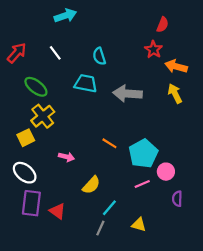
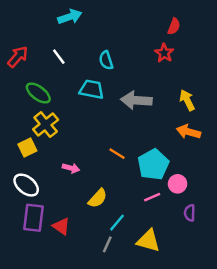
orange arrow: (176, 66) -> (188, 132), moved
yellow triangle: (139, 225) -> (148, 241), size x1.5

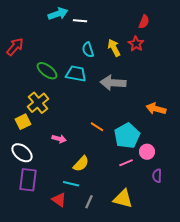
white line: (59, 57) -> (80, 21), moved, turned -48
green ellipse: (38, 93) -> (47, 71), moved
yellow arrow: (187, 100) -> (114, 48), moved
cyan line: (117, 223) -> (71, 184), moved, turned 63
red triangle: (61, 226) -> (59, 200), moved

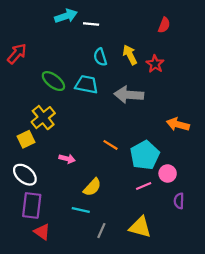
red star: (136, 44) -> (155, 64), moved
red triangle: (59, 200) -> (42, 232), moved

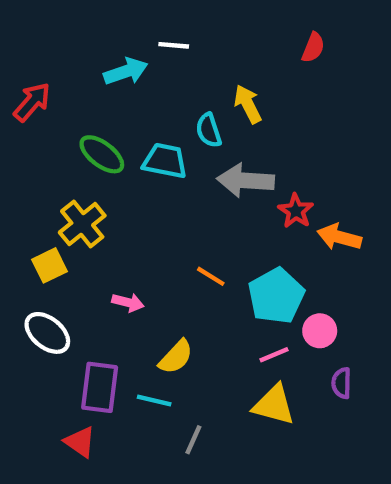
cyan arrow: (66, 16) -> (126, 71), moved
cyan semicircle: (100, 57) -> (209, 130), moved
red star: (155, 64) -> (296, 211), moved
purple rectangle: (32, 205) -> (100, 387), moved
yellow triangle: (140, 227) -> (274, 405), moved

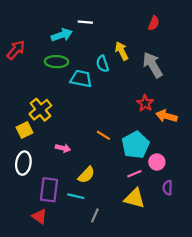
green ellipse: (102, 154) -> (56, 62), moved, turned -35
gray arrow: (246, 180) -> (153, 65), moved, turned 55
white ellipse: (47, 333) -> (23, 163), turned 60

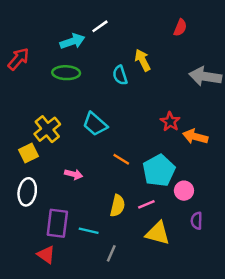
white line: (85, 22) -> (100, 26), turned -40
gray arrow: (153, 65) -> (205, 76), moved, turned -50
cyan trapezoid: (81, 79) -> (95, 124), moved, turned -150
pink line: (134, 174) -> (146, 204), moved
yellow semicircle: (86, 175) -> (118, 206), moved, turned -30

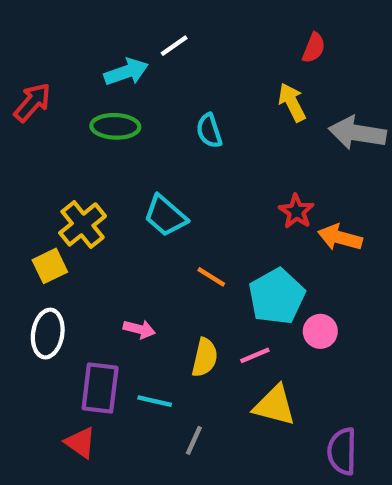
yellow arrow: (143, 60) -> (292, 102), moved
pink arrow: (74, 174) -> (139, 329), moved
purple semicircle: (197, 221) -> (342, 451), moved, size x1.5

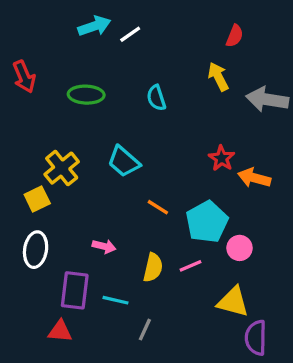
cyan arrow: (126, 72) -> (94, 26), moved
red arrow: (32, 102) -> (24, 77), turned 116
yellow triangle: (275, 405) -> (233, 302), moved
red triangle: (80, 443) -> (60, 331), turned -30

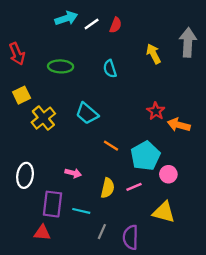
red semicircle: (235, 36) -> (116, 25), moved
gray arrow: (267, 99) -> (188, 42), moved, turned 84
yellow square: (37, 199) -> (22, 95), moved
purple semicircle: (256, 338) -> (131, 237), moved

